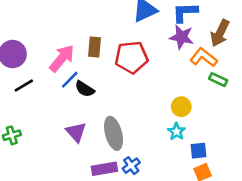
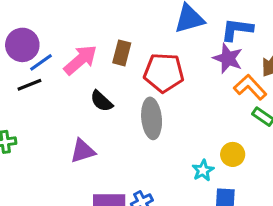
blue line: (70, 80) -> (41, 62), moved
yellow circle: (181, 107) -> (233, 154), moved
purple triangle: (76, 132) -> (83, 151), turned 45
gray ellipse: (114, 133) -> (152, 118), moved

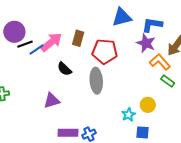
blue line: (41, 62) -> (36, 49), moved
black line: (29, 85) -> (25, 44), moved

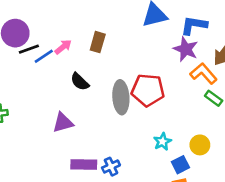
pink arrow: (51, 42) -> (63, 47), size x0.6
red pentagon: (105, 51) -> (148, 90), moved
yellow circle: (148, 105) -> (200, 145), moved
blue square: (143, 132) -> (180, 165), turned -32

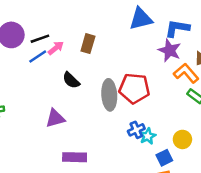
black line: (29, 49) -> (40, 39), moved
blue cross: (111, 167) -> (136, 130), moved

